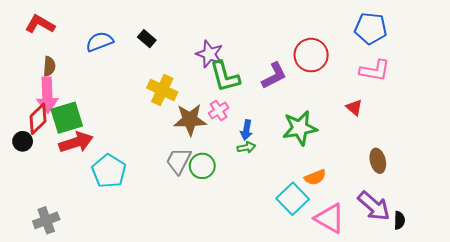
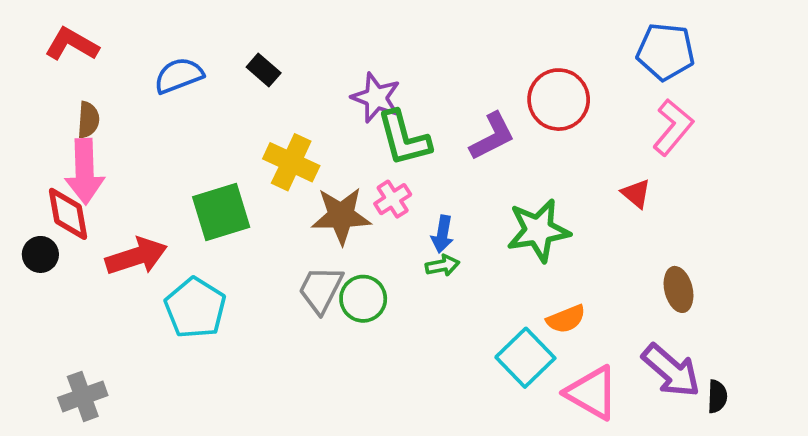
pink L-shape: (375, 70) -> (673, 127), turned -60
green square: (67, 118) -> (221, 212), moved
red diamond: (38, 119) -> (68, 214), turned -56

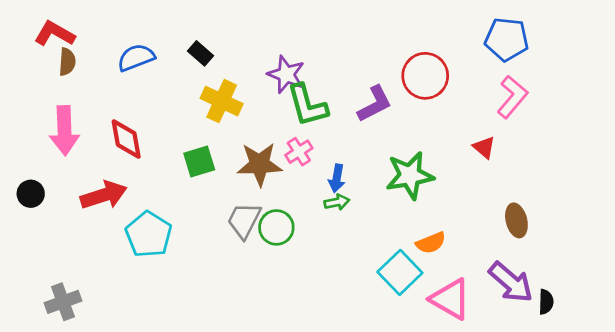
brown semicircle: (88, 120) -> (67, 62), moved
yellow cross: (291, 162) -> (222, 101), moved
green square: (221, 212) -> (199, 161), moved, size x0.7
red diamond: (68, 214) -> (126, 139), moved

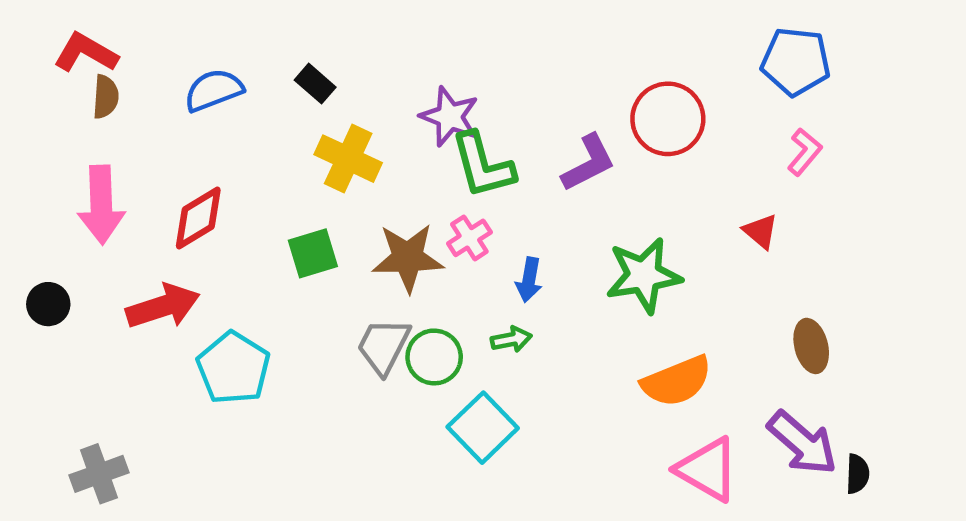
pink L-shape: (512, 97) -> (805, 152), size x0.7
red diamond: (126, 139) -> (198, 218), turned 69
green arrow: (337, 202) -> (511, 339), moved
orange semicircle: (431, 243) -> (677, 381), size x1.5
cyan square: (400, 272) -> (483, 428), moved

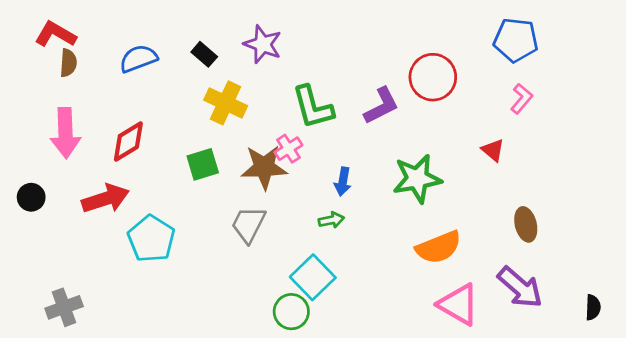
purple star: (450, 117) -> (263, 44), moved
pink cross: (469, 238) -> (288, 149), moved
green circle: (434, 357) -> (291, 312), moved
black semicircle: (857, 474) -> (593, 307), moved

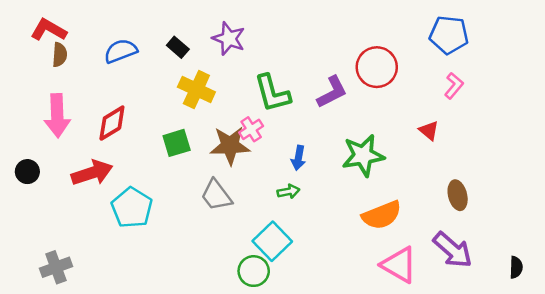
gray trapezoid: (248, 224) -> (216, 195), turned -64

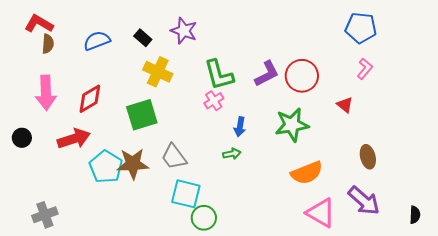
red circle: (377, 67) -> (302, 76), moved
pink cross: (251, 129) -> (214, 101), moved
green square: (177, 143) -> (142, 115), size x1.4
brown star: (230, 145) -> (133, 164), moved
cyan square: (272, 241) -> (186, 194), moved, turned -32

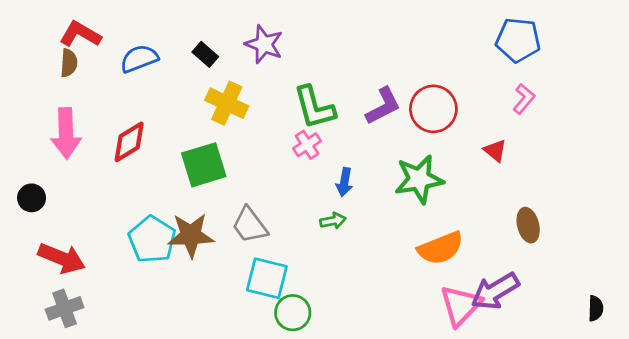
red L-shape: (39, 24) -> (80, 34), moved
red arrow: (74, 139) -> (62, 258), moved, turned 40
purple arrow: (364, 201) -> (495, 291), moved, turned 108
pink triangle: (321, 213) -> (461, 306), turned 44

